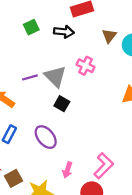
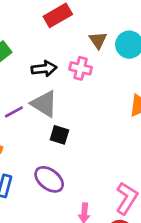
black arrow: (64, 32) -> (44, 69), moved
pink cross: (86, 66) -> (81, 68), moved

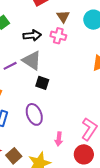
brown triangle: (98, 40) -> (63, 16), moved
purple ellipse: (49, 179) -> (34, 114), turned 30

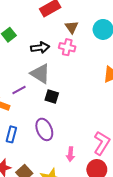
purple line: (10, 66) -> (19, 90), moved

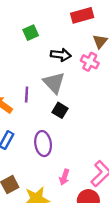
purple line: (19, 90) -> (27, 95), turned -72

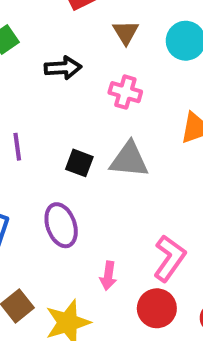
pink cross: (90, 62) -> (125, 92), moved
gray triangle: (54, 83) -> (129, 160), moved, turned -30

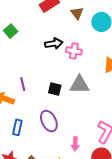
brown triangle: (126, 32) -> (77, 13), moved
black arrow: (63, 68) -> (54, 44), moved

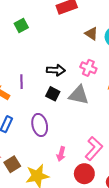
brown triangle: (77, 13) -> (91, 34), moved, turned -32
black arrow: (54, 44) -> (56, 70), moved
pink cross: (74, 51) -> (88, 68), moved

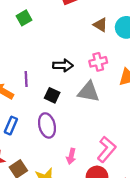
pink cross: (88, 68) -> (98, 62), turned -35
black square: (53, 94) -> (52, 95), moved

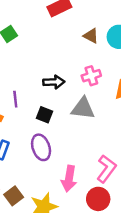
pink arrow: (71, 156) -> (69, 179), size x1.5

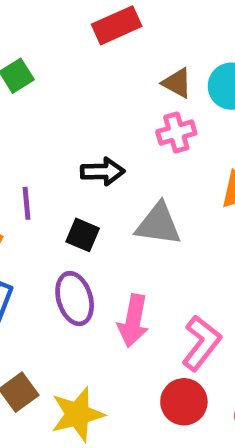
pink cross: (91, 76) -> (176, 132), moved
pink arrow: (69, 179) -> (133, 321), moved

